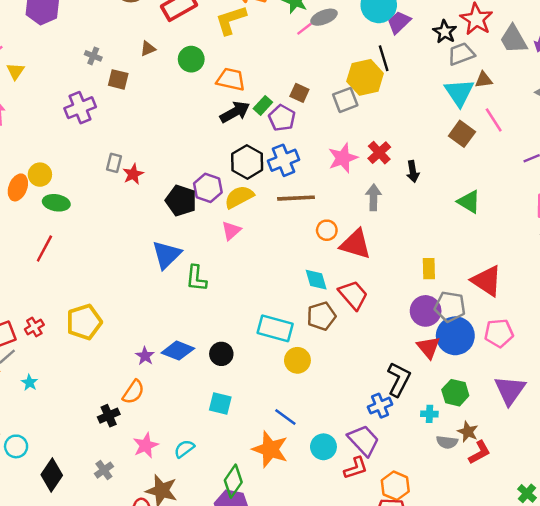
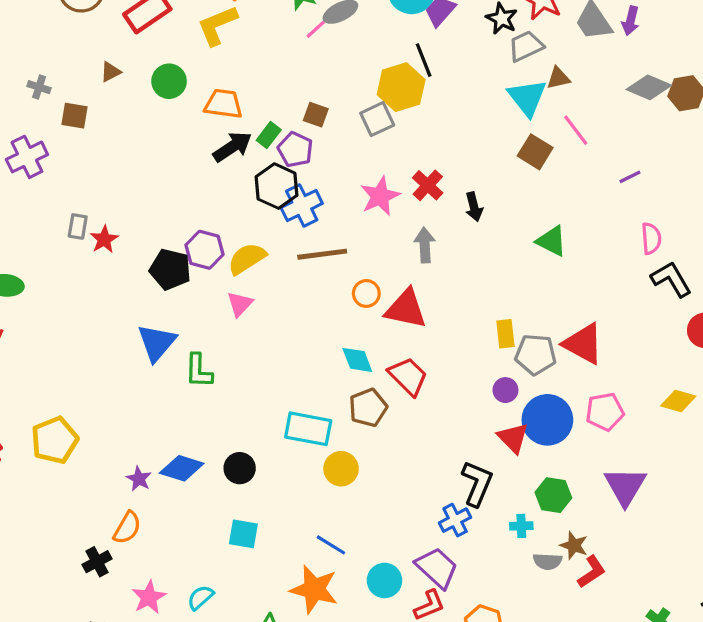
black hexagon: (247, 162) -> (276, 186), moved
gray pentagon: (450, 307) -> (536, 355), moved
purple circle: (426, 311) -> (505, 390), size x0.6

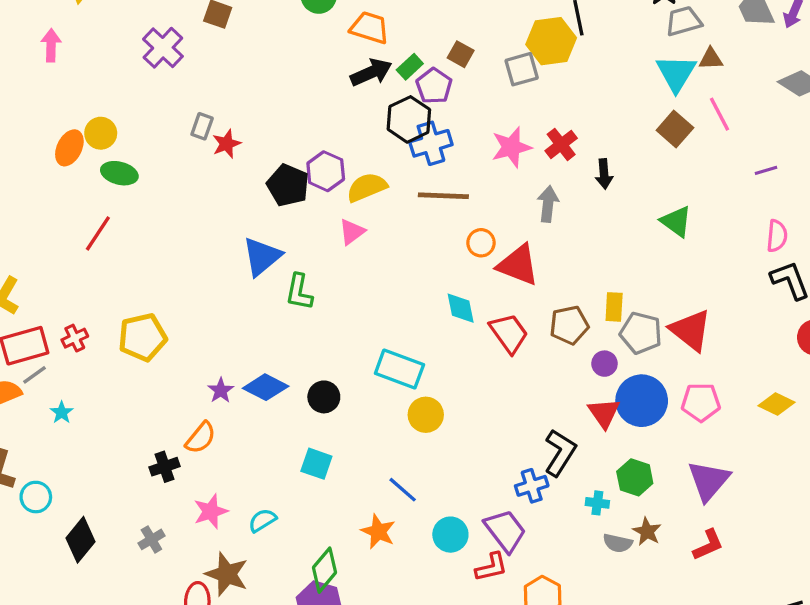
purple cross: (27, 157) -> (163, 48), turned -30
brown pentagon: (368, 408) -> (569, 325), moved
red L-shape: (592, 572) -> (708, 545), moved
orange star: (314, 589) -> (378, 532), size x0.7

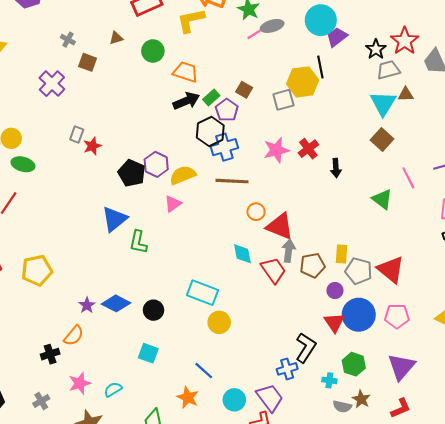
pink line: (719, 114) -> (408, 178), moved
gray arrow: (548, 204) -> (289, 251), moved

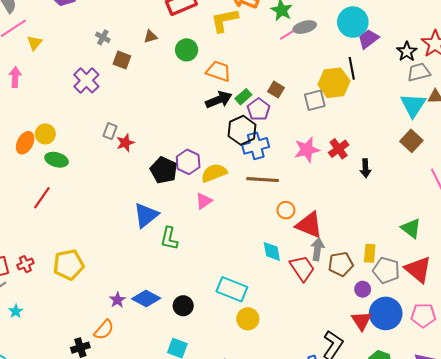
green triangle: (382, 199) -> (411, 228), moved

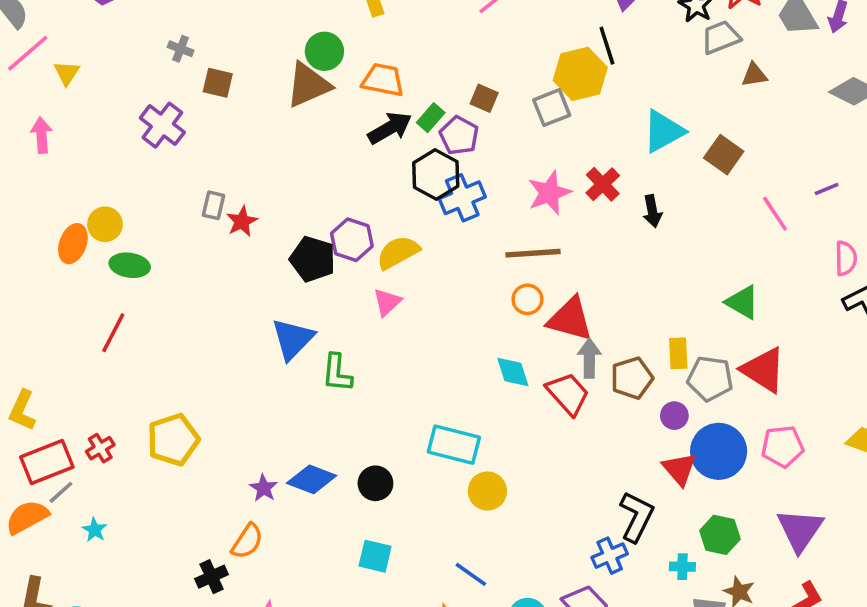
brown triangle: (150, 37) -> (308, 85), moved, size x2.0
cyan triangle: (413, 105) -> (663, 131), moved, turned 36
brown line: (263, 180) -> (533, 253), moved

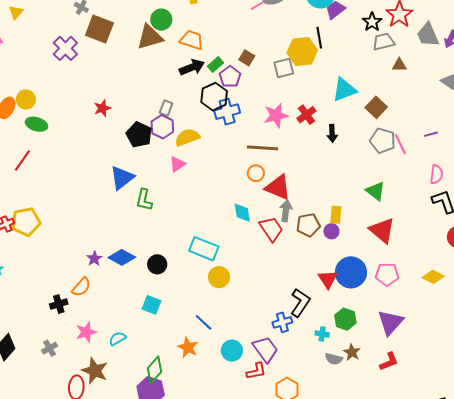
brown square: (218, 83) -> (99, 29), size x1.6
gray rectangle: (213, 205) -> (166, 108), moved
gray pentagon: (710, 378) -> (383, 141), moved
purple circle: (674, 416) -> (331, 231), moved
yellow pentagon: (173, 440) -> (26, 222), moved

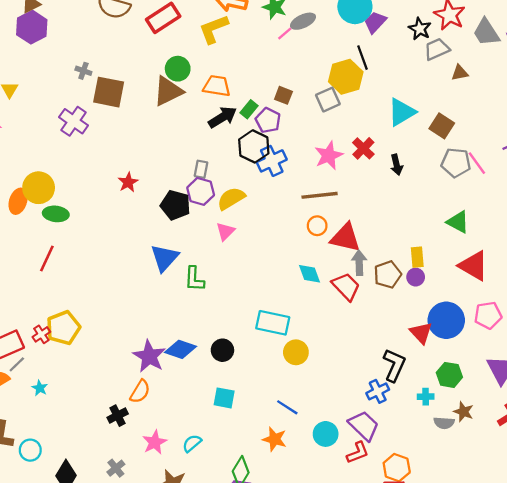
yellow circle: (26, 99) -> (39, 188), size x1.4
purple star: (94, 259) -> (149, 356), size x1.8

